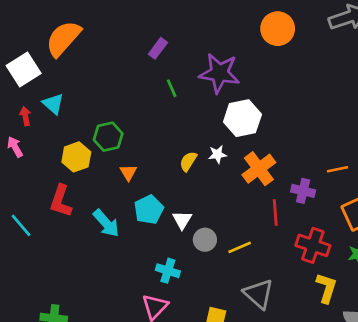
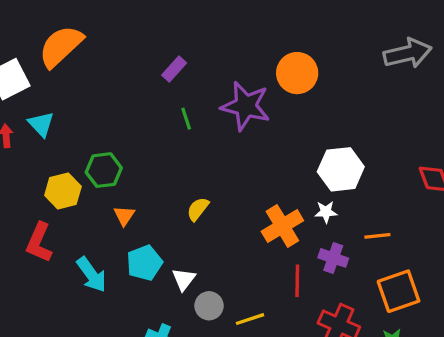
orange circle: (278, 29) -> (297, 73), moved
white hexagon: (242, 118) -> (341, 169), moved
white star: (217, 154) -> (326, 212), moved

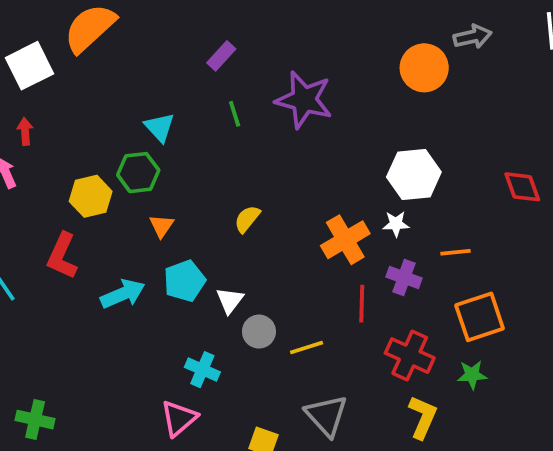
gray arrow: (408, 53) -> (473, 37), moved, size x0.7
orange circle: (297, 73) -> (424, 68), moved
cyan triangle: (41, 124) -> (160, 127), moved
cyan arrow: (92, 275) -> (123, 294), turned -78

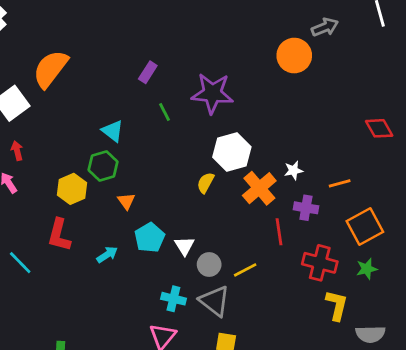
white hexagon: (414, 175) -> (232, 152), moved
yellow semicircle: (247, 219) -> (206, 183), moved
cyan arrow: (123, 294) -> (107, 255), size x0.7
gray triangle: (326, 416) -> (215, 301), moved

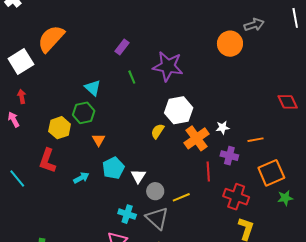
green star: (367, 269) -> (285, 198), moved

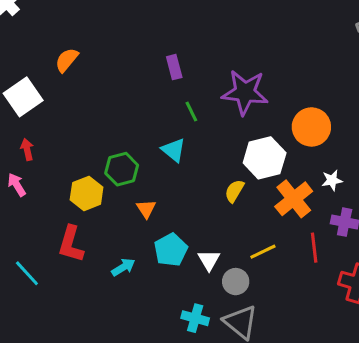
orange semicircle: (51, 39) -> (67, 60), size x0.6
orange circle: (230, 44) -> (311, 127), moved
purple rectangle: (122, 47) -> (174, 67), turned -49
cyan triangle: (93, 88) -> (174, 150), moved
yellow line: (181, 197) -> (263, 252), moved

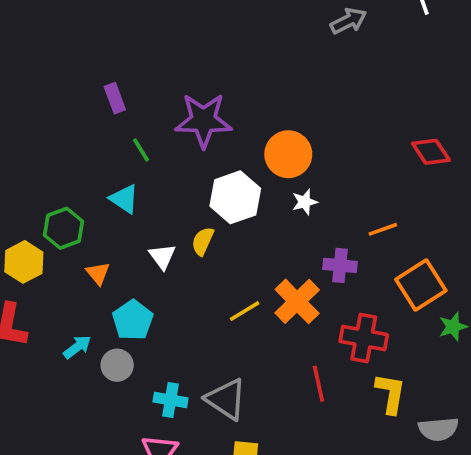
white star: (332, 180) -> (305, 202), moved
orange cross: (294, 199) -> (297, 301), moved
red line: (314, 248) -> (318, 384), moved
white triangle: (209, 260) -> (162, 256), moved
gray circle: (236, 282) -> (117, 365), moved

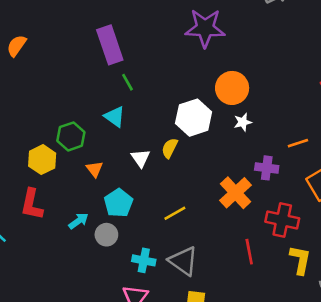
purple rectangle: (115, 98) -> (110, 45), size x1.8
purple star: (203, 120) -> (205, 28), moved
yellow line: (245, 311) -> (175, 213), moved

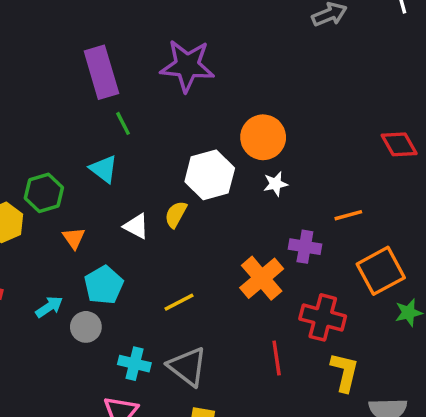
purple star: (205, 28) -> (187, 66), moved
white triangle: (141, 158) -> (136, 226), turned -30

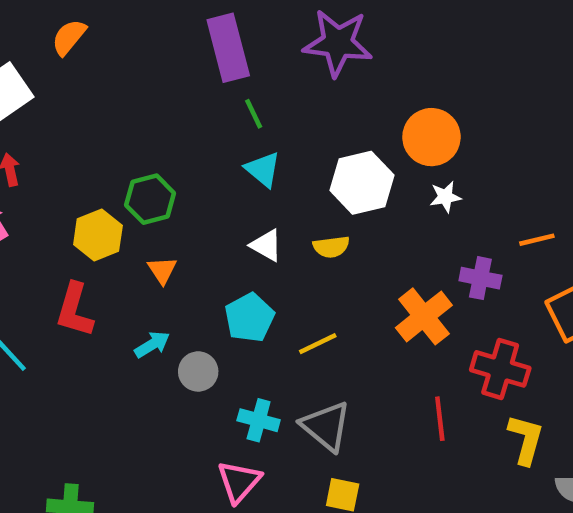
cyan triangle: (104, 169) -> (263, 169), moved
yellow semicircle: (176, 214) -> (331, 247), moved, turned -128
orange triangle: (74, 238) -> (162, 270), moved
cyan pentagon: (104, 285) -> (249, 318), moved

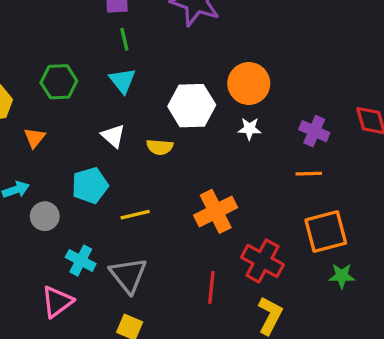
green hexagon: (150, 199) -> (59, 82), moved
purple cross: (480, 278) -> (314, 131), moved

